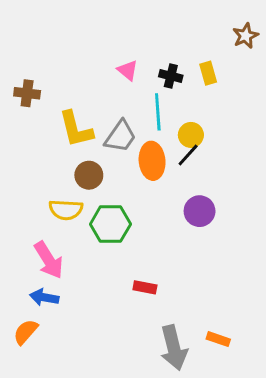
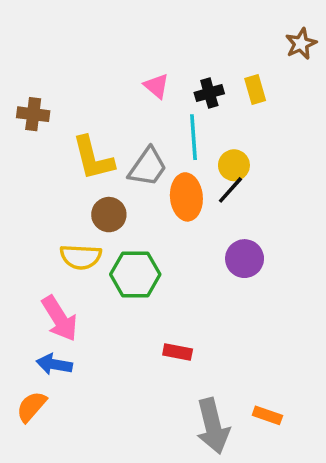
black cross: (171, 76) -> (209, 93), turned -30

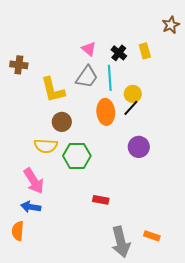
black cross: (209, 93) -> (119, 53), turned -35
gray trapezoid: (148, 167) -> (87, 77), moved
orange semicircle: (31, 407) -> (18, 231), turned -36

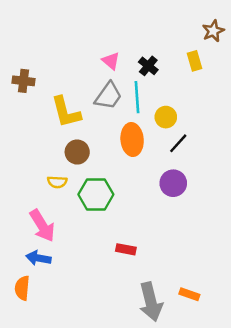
yellow rectangle: (145, 51) -> (194, 61), moved
black line: (131, 108) -> (178, 143), moved
yellow semicircle: (46, 146) -> (57, 182), size x0.7

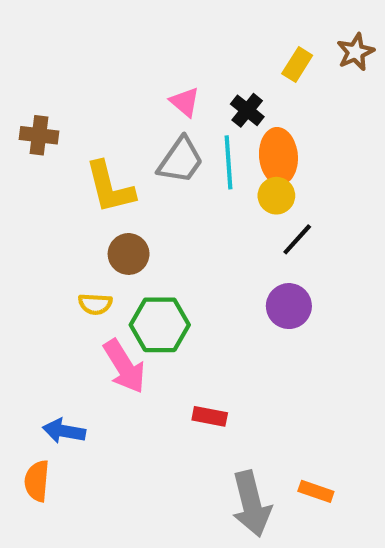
yellow rectangle: (194, 61) -> (297, 64), moved, turned 48
orange ellipse: (132, 140) -> (278, 156), moved
pink arrow: (42, 226) -> (124, 366), moved

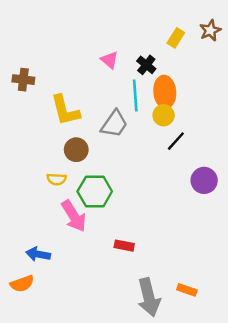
gray trapezoid: (181, 160) -> (114, 124), moved
purple circle: (289, 306) -> (204, 180), moved
orange semicircle: (37, 481) -> (22, 284), turned -115

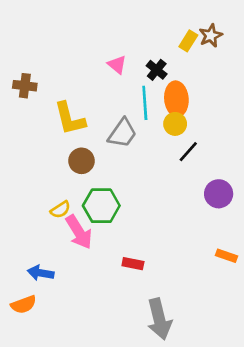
brown star: (210, 30) -> (211, 36), moved
yellow semicircle: (57, 179) -> (60, 210), moved, turned -36
orange rectangle: (187, 290) -> (227, 256), moved

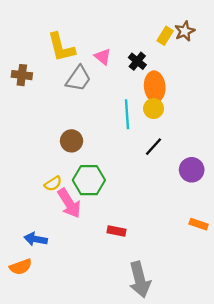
cyan line: (145, 103) -> (127, 114), moved
yellow L-shape: (70, 119) -> (61, 47), moved
gray trapezoid: (122, 133) -> (78, 79), moved
black line: (188, 152) -> (154, 147), moved

